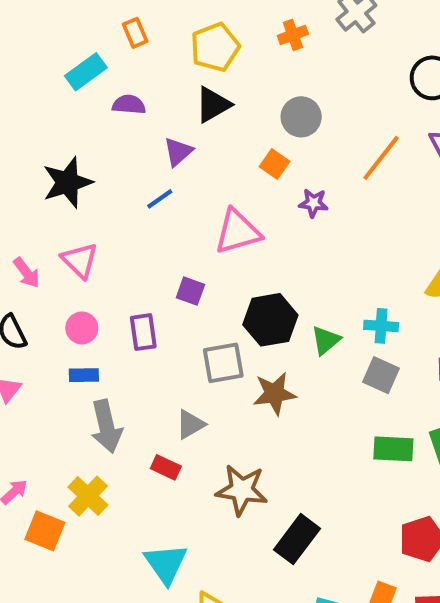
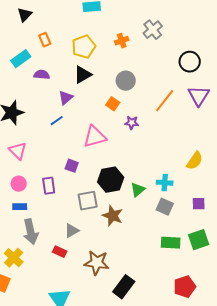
brown star: (274, 394) -> (113, 216), turned 30
yellow cross: (88, 496) -> (14, 258), moved

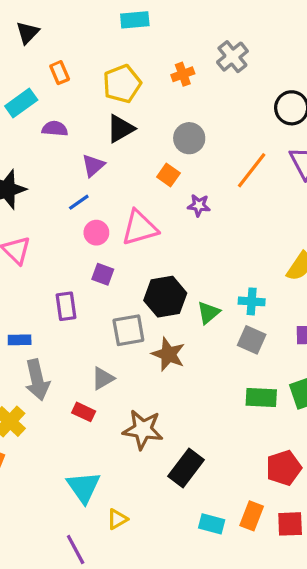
pink circle: (19, 184) -> (96, 233), moved

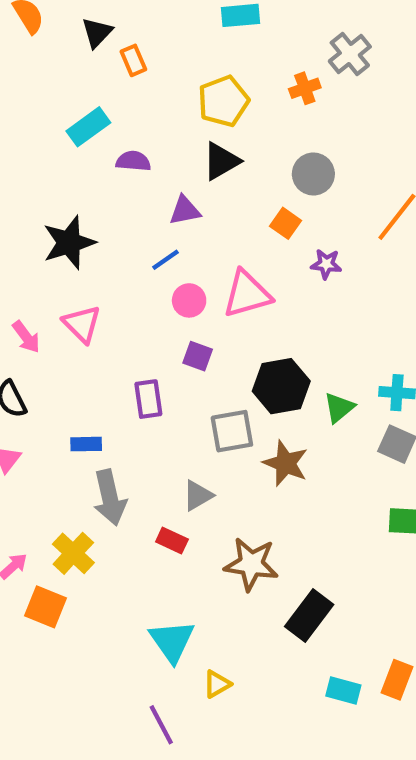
gray cross: (232, 57) -> (350, 54), moved
orange rectangle: (60, 73) -> (133, 60), moved
purple triangle: (93, 165) -> (185, 210), turned 30

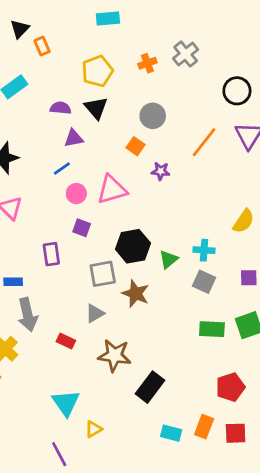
gray cross: (350, 54) -> (186, 54), moved
purple semicircle: (133, 161) -> (61, 108), moved
black triangle: (221, 161) -> (96, 108), turned -40
gray triangle: (198, 495) -> (95, 313), moved

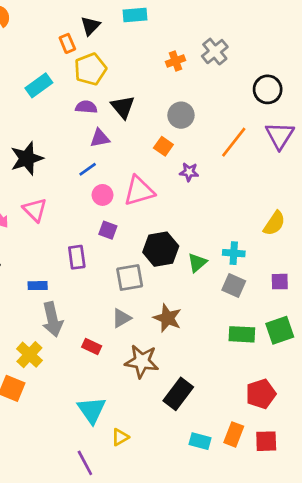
black triangle: (20, 29) -> (90, 26), moved
yellow pentagon: (97, 71) -> (90, 69), moved
brown star: (136, 294) -> (167, 318), moved

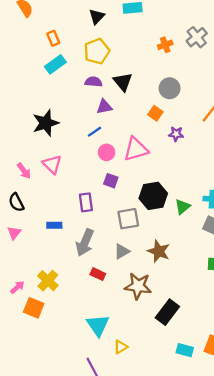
orange rectangle: (67, 43) -> (53, 38), moved
gray arrow: (52, 319) -> (85, 243), moved, turned 36

